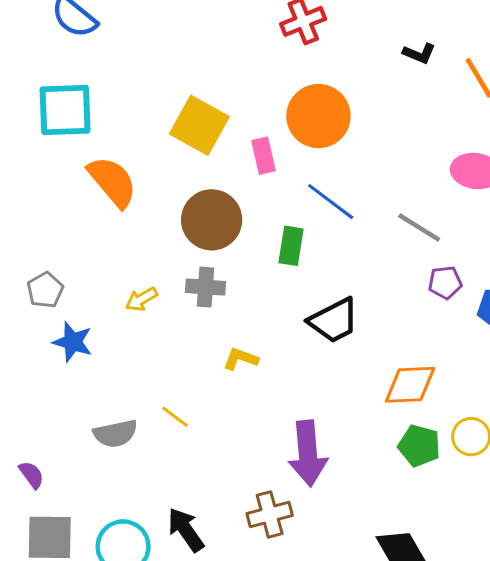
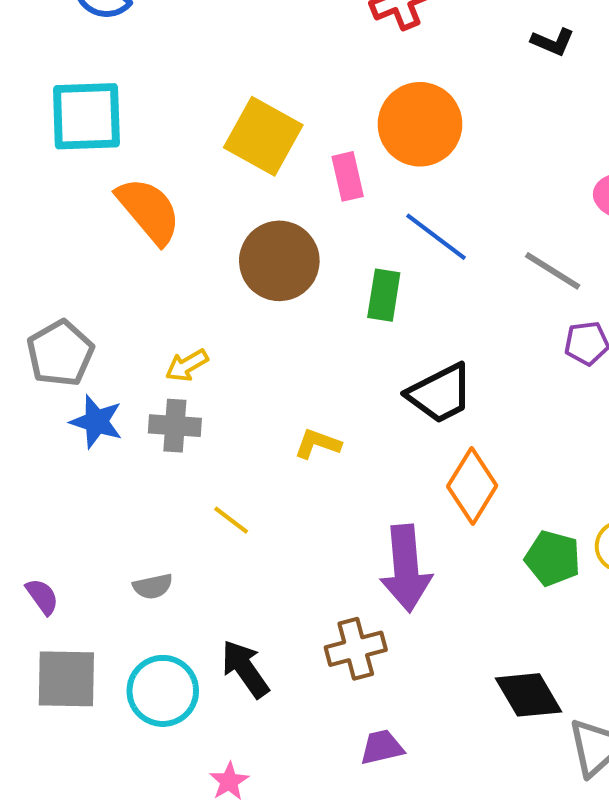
gray cross: (206, 287) -> (175, 426), moved
gray pentagon: (45, 290) -> (60, 353), size x1.4
orange diamond: (410, 385) -> (472, 486), moved, turned -56
gray semicircle: (115, 434) -> (153, 586), moved, size x0.7

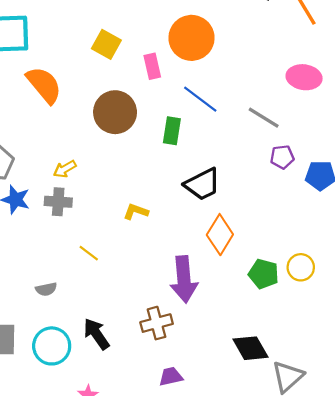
yellow square: (263, 136) -> (106, 44), size x0.7

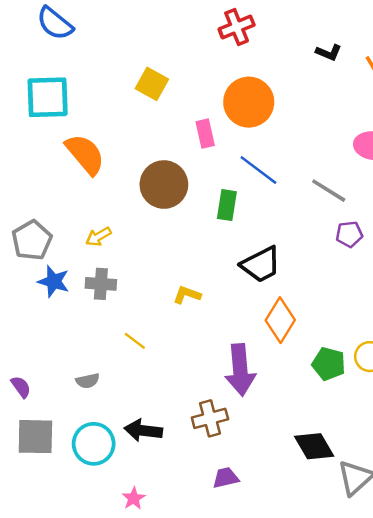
yellow square: (106, 44) -> (152, 84), moved
yellow arrow: (65, 169) -> (98, 237), moved
black arrow: (96, 334) -> (143, 430), turned -48

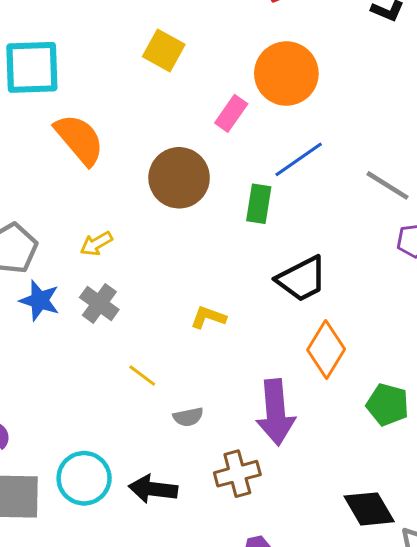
pink rectangle: (205, 134) -> (231, 113), turned 48
blue line: (258, 170) -> (299, 159), turned -72
gray cross: (101, 284) -> (99, 303), turned 32
gray semicircle: (88, 381) -> (188, 417), moved
cyan circle: (94, 444) -> (84, 478), moved

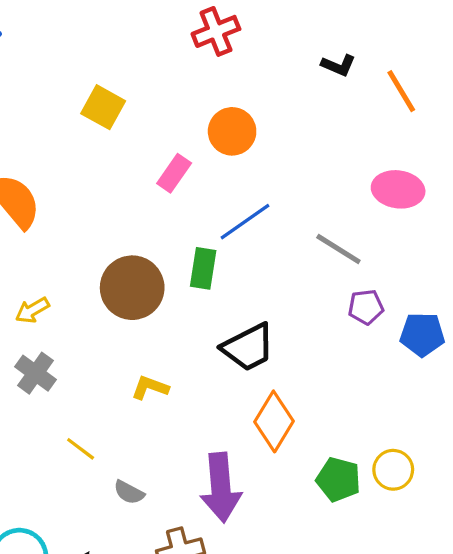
orange circle: (286, 74) -> (232, 131), size x0.7
brown circle: (179, 178) -> (132, 288), moved
gray semicircle: (188, 417) -> (129, 492), turned 40

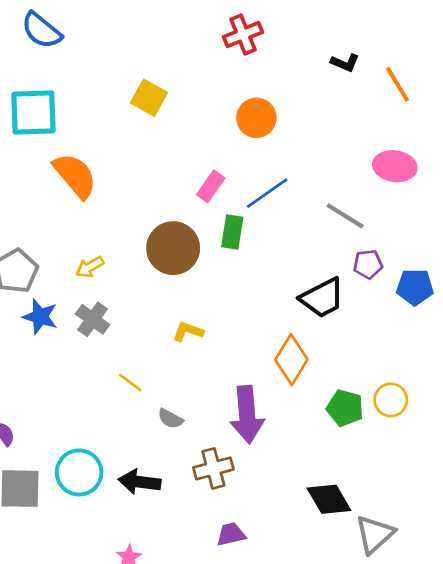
pink rectangle: (174, 173) -> (211, 186), moved
black trapezoid: (248, 347) -> (322, 298), moved

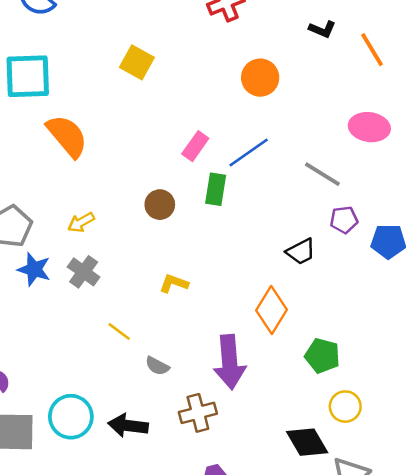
orange circle: (256, 118) -> (260, 78), moved
brown circle: (173, 248) -> (160, 205), size x0.6
black trapezoid: (322, 298) -> (301, 252), size x0.7
yellow circle: (391, 400) -> (345, 407), moved

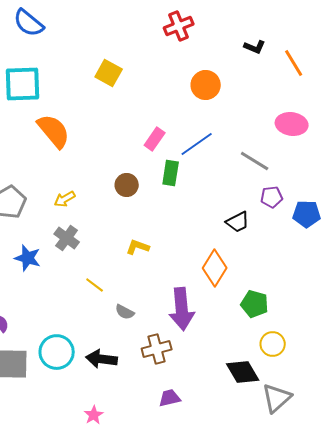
blue star: (34, 269) -> (28, 258), moved

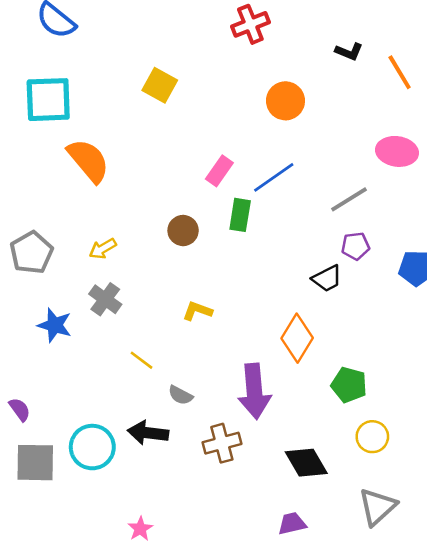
gray line: (255, 161) -> (349, 199), turned -64
purple pentagon: (272, 197) -> (355, 246), moved
black arrow: (102, 359) -> (148, 433), moved
black diamond: (243, 372) -> (306, 463), moved
purple trapezoid: (170, 398) -> (292, 524), moved

